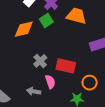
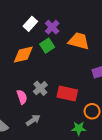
pink semicircle: (50, 82) -> (22, 97), moved
gray arrow: (34, 91) -> (33, 120), turned 136

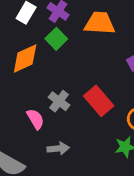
red rectangle: (67, 94) -> (99, 101), turned 48
gray arrow: (33, 120) -> (58, 148), turned 40

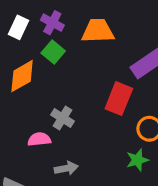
red rectangle: (99, 101) -> (119, 99), moved, turned 68
pink semicircle: (35, 119) -> (39, 139), turned -60

